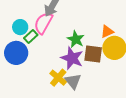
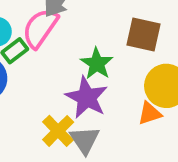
orange triangle: (107, 32) -> (150, 113), moved
brown square: (93, 54) -> (143, 34), moved

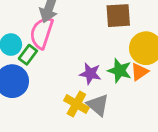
green star: (97, 64) -> (120, 71), moved
purple star: (87, 98) -> (90, 74), size x0.7

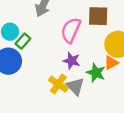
pink semicircle: (42, 33) -> (71, 30), moved
green star: (120, 71) -> (96, 73), moved

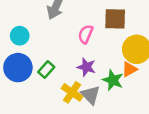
pink semicircle: (71, 30) -> (86, 34), size x0.7
green rectangle: (23, 41) -> (46, 70), moved

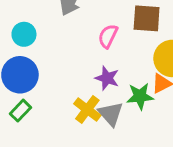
green rectangle: (46, 70) -> (20, 111), moved
green star: (113, 80) -> (140, 96), turned -30

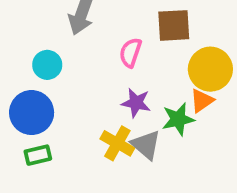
cyan circle: (24, 34) -> (47, 65), moved
green rectangle: (20, 111) -> (38, 155), turned 40

